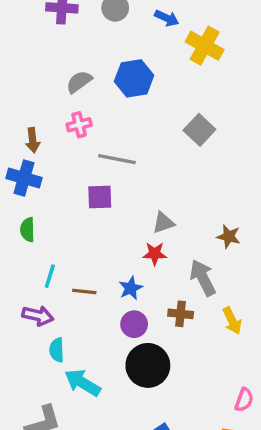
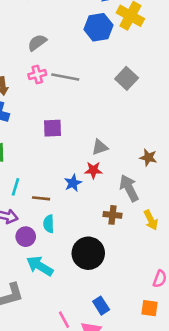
blue hexagon: (134, 78) -> (98, 27), moved
gray line: (117, 159) -> (65, 77), moved
blue star: (131, 288) -> (73, 183), moved
purple circle: (134, 324) -> (26, 237), moved
cyan semicircle: (57, 350) -> (49, 224), moved

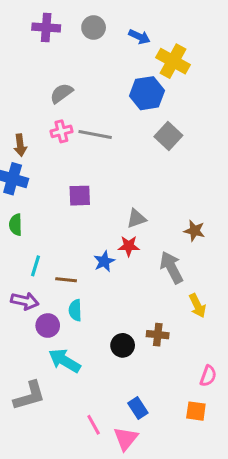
blue hexagon: (98, 27) -> (147, 93), moved
brown cross: (113, 215) -> (158, 335), moved
black circle: (88, 253) -> (123, 345), size x0.6

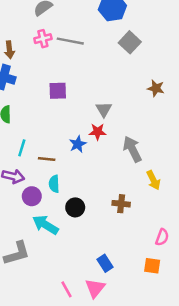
gray triangle: (136, 219) -> (104, 109), turned -42
brown star: (194, 231) -> (156, 88), moved
black circle: (123, 345) -> (75, 207), moved
pink line: (94, 425) -> (67, 289), moved

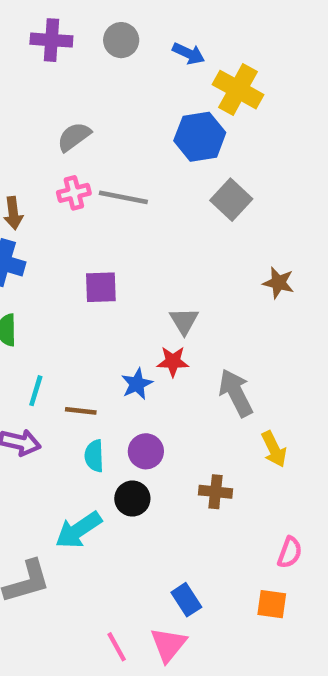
purple circle: (32, 196) -> (146, 451), moved
cyan arrow: (45, 225) -> (78, 530), turned -65

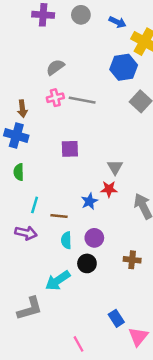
pink triangle: (168, 645) -> (138, 337), moved

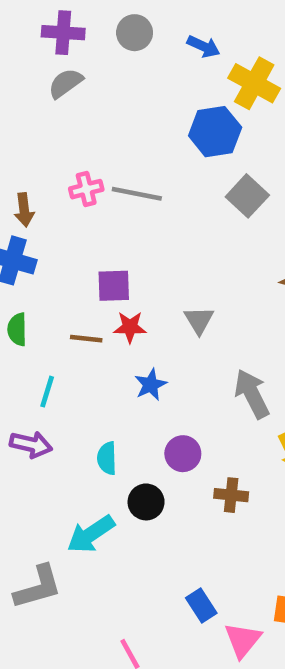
gray semicircle: (55, 67) -> (66, 83), moved
red star: (109, 189) -> (130, 327), moved
brown line: (59, 216) -> (86, 339), moved
purple circle: (94, 238) -> (183, 454), moved

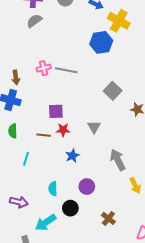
gray square: (247, 196) -> (113, 91), moved
purple arrow: (31, 444) -> (19, 202), moved
brown cross: (231, 495) -> (108, 218), moved, turned 32

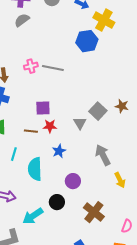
gray square: (113, 91) -> (98, 111), moved
cyan semicircle: (53, 189) -> (35, 169), moved, size x1.6
brown cross: (108, 218) -> (94, 212), size x1.5

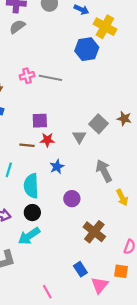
black circle: (57, 202) -> (32, 213), moved

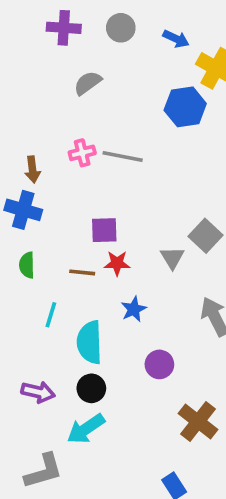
gray semicircle: (17, 27) -> (88, 83), moved

